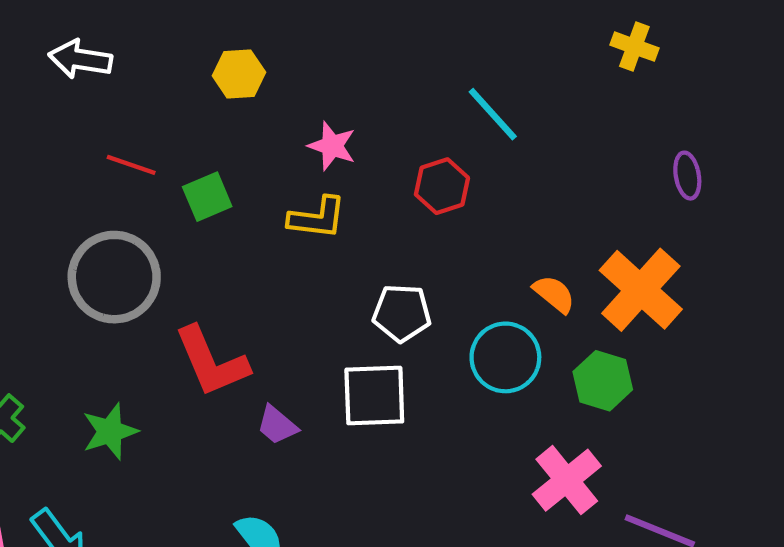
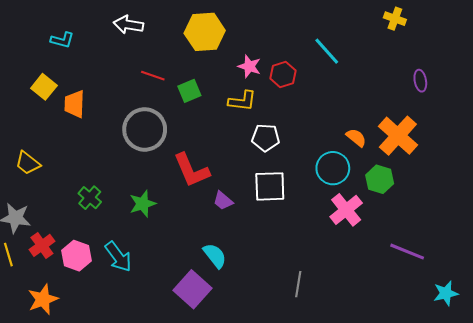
yellow hexagon: (239, 74) -> (205, 32), size x1.6
red hexagon: (442, 186) -> (283, 75), moved
white pentagon: (402, 313) -> (266, 138), moved
pink cross: (567, 480) -> (346, 210), moved

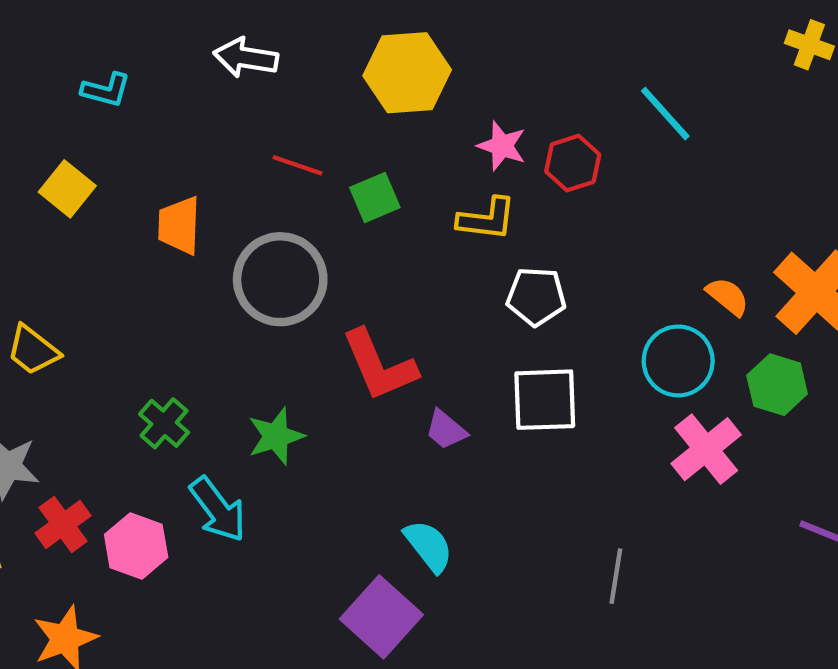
orange trapezoid: (74, 104) -> (179, 225), moved
cyan arrow: (118, 257) -> (218, 509), moved
gray line: (298, 284) -> (616, 576), moved

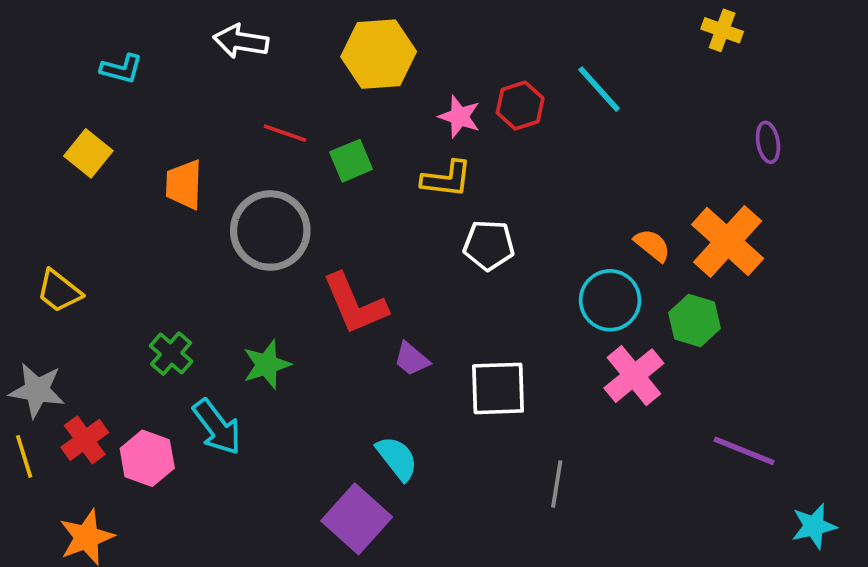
red hexagon: (573, 163) -> (520, 106), moved
white square: (545, 400) -> (498, 388), moved

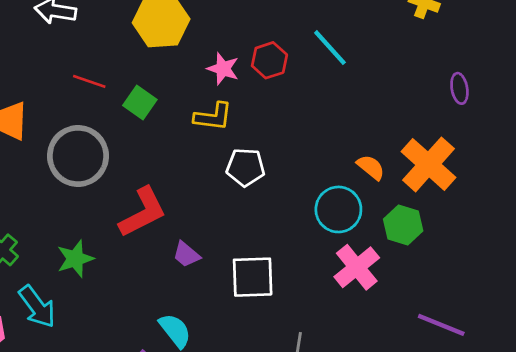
green square: (351, 161) -> (140, 103), turned -32
red L-shape: (355, 304) -> (143, 212), turned -94

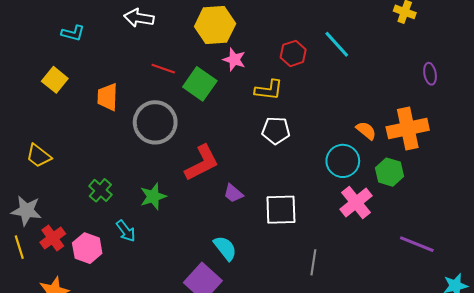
pink star: (223, 69) -> (234, 60), moved
green square: (140, 103) -> (200, 84), size x1.4
yellow L-shape: (213, 117) -> (269, 90), moved
orange cross: (429, 164) -> (408, 128), turned 36
cyan arrow: (37, 307) -> (126, 231), size x0.7

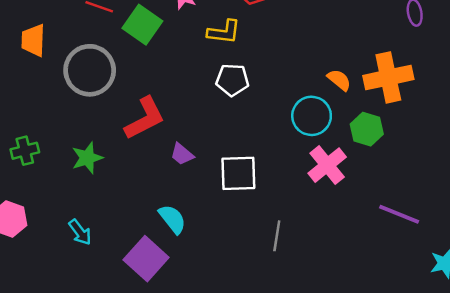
green cross: (100, 190) -> (25, 151), turned 35
cyan arrow: (126, 231) -> (80, 232), moved

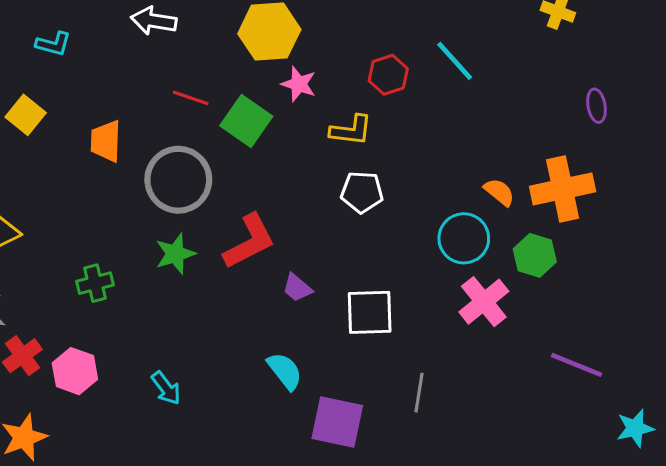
green star: (87, 158) -> (175, 254), moved
purple square: (146, 259) -> (337, 422), moved, turned -30

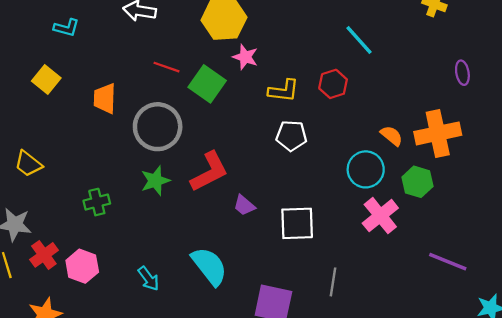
red hexagon: (388, 75) -> (333, 84), moved
cyan semicircle: (285, 371) -> (209, 266), moved, size x1.4

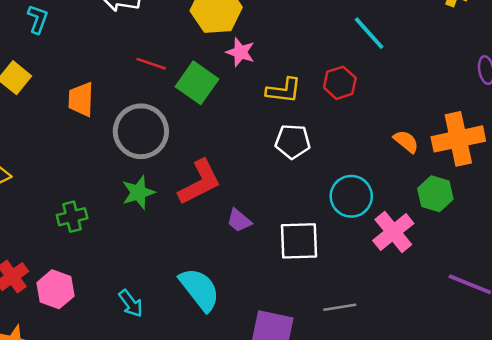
cyan L-shape: (66, 28) -> (38, 19), turned -85
cyan circle: (366, 169) -> (351, 196), moved
gray line: (333, 282) -> (340, 307), turned 72

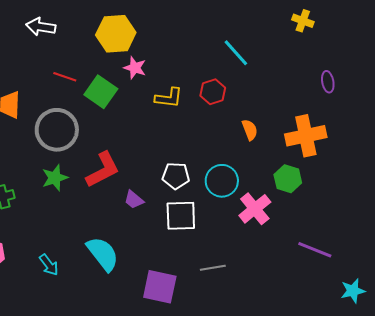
white pentagon: (293, 141) -> (176, 176), moved
orange semicircle: (406, 141) -> (250, 130), moved, turned 30

